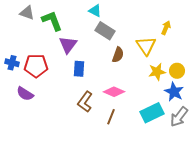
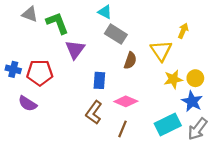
blue rectangle: (79, 69) -> (99, 80), moved

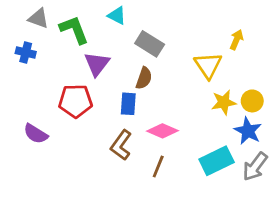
cyan triangle: (105, 12) -> (117, 15), moved
brown semicircle: (130, 61) -> (144, 78), moved
blue cross: (13, 69) -> (26, 53), moved
red pentagon: (40, 73) -> (76, 101), moved

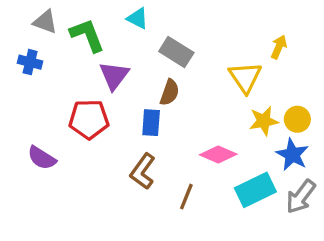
pink diamond: (162, 131) -> (218, 155), moved

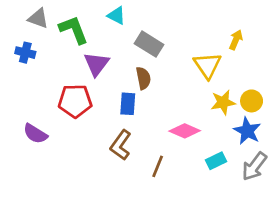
brown semicircle: (170, 92) -> (143, 78), turned -30
cyan rectangle: (255, 190) -> (216, 161), size x0.6

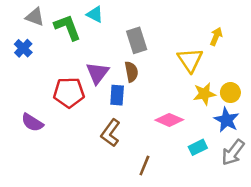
cyan triangle: (116, 16) -> (95, 14), moved
gray rectangle: (149, 44) -> (137, 40), turned 40
blue cross: (25, 53) -> (23, 48), turned 30
purple triangle: (96, 64) -> (97, 73), moved
brown line: (158, 166) -> (144, 166), moved

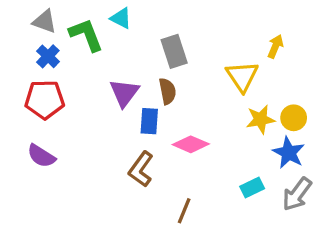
blue cross: (23, 48) -> (48, 56), moved
red pentagon: (69, 93) -> (45, 100), moved
pink diamond: (169, 120) -> (191, 144), moved

